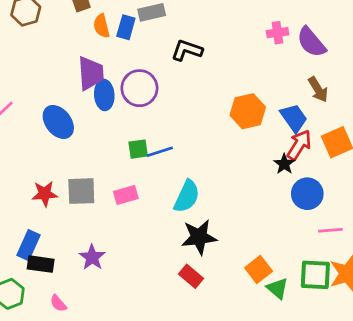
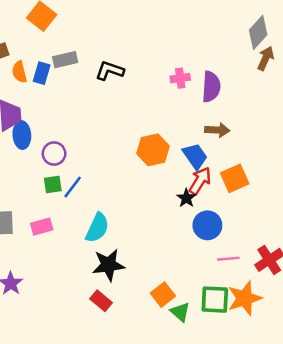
purple semicircle: (311, 42) -> (211, 87), turned -136
black L-shape: (187, 50) -> (110, 71), moved
purple circle: (139, 88) -> (54, 154), moved, size x0.7
brown arrow: (318, 90) -> (217, 130), turned -55
blue line: (160, 152) -> (73, 187), turned -35

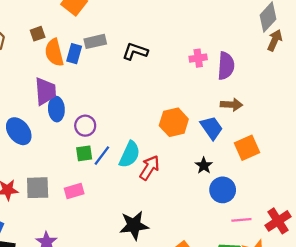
orange semicircle: (19, 72) -> (54, 53), size x1.4
red arrow: (200, 181) -> (149, 168), moved
cyan semicircle: (97, 228) -> (130, 154), moved

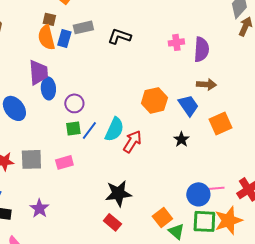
brown square: (38, 34) -> (49, 19), moved, turned 32
blue circle: (223, 190) -> (198, 194), moved

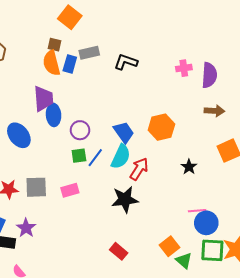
blue trapezoid: (188, 105) -> (124, 132), moved
pink line: (215, 188) -> (197, 211), moved
black star: (118, 193) -> (125, 199), moved
purple star: (39, 208) -> (26, 228), moved

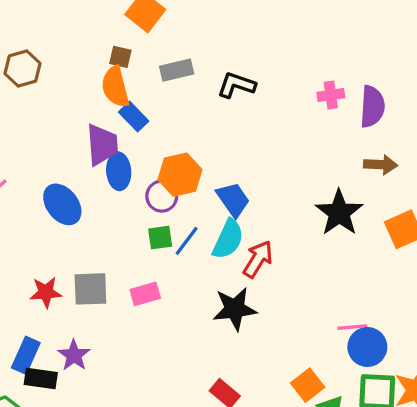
blue rectangle: (70, 64) -> (134, 117), moved, turned -60
orange hexagon: (161, 127) -> (180, 175), moved
black star: (189, 167) -> (339, 213), moved, size x1.8

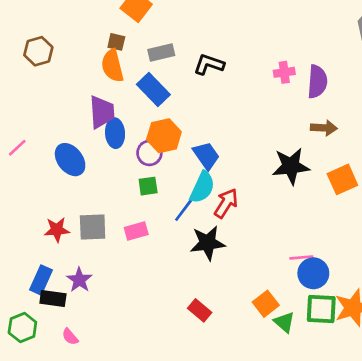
blue rectangle: (134, 117) -> (153, 90), moved, size x1.4
black star: (339, 213) -> (291, 166), turned 30
blue line: (187, 241) -> (184, 210), moved

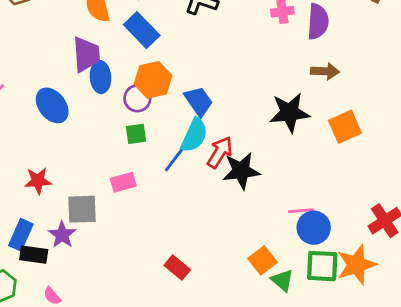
gray square: (93, 227) -> (82, 209), moved
black star: (208, 243) -> (241, 171), moved
red rectangle: (200, 310) -> (177, 267), moved

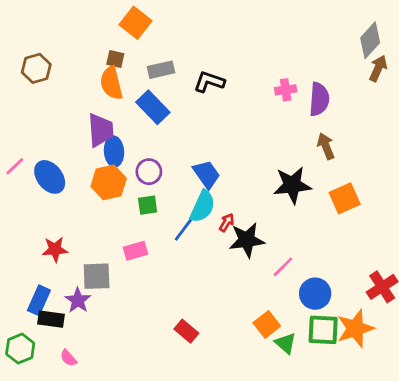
brown arrow: (325, 71) -> (326, 146), turned -115
orange hexagon: (153, 80) -> (109, 182), moved
blue ellipse: (52, 105) -> (50, 177), moved
red arrow: (220, 152) -> (227, 223), size x0.6
pink line: (301, 211) -> (283, 267), moved, turned -40

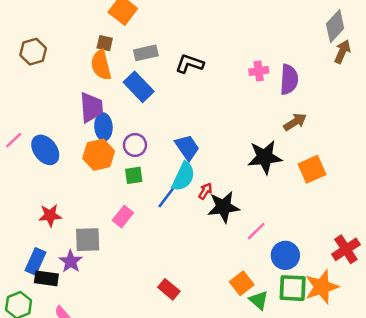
brown arrow: (326, 146) -> (295, 122), turned 80
pink rectangle: (135, 251) -> (123, 217), turned -35

